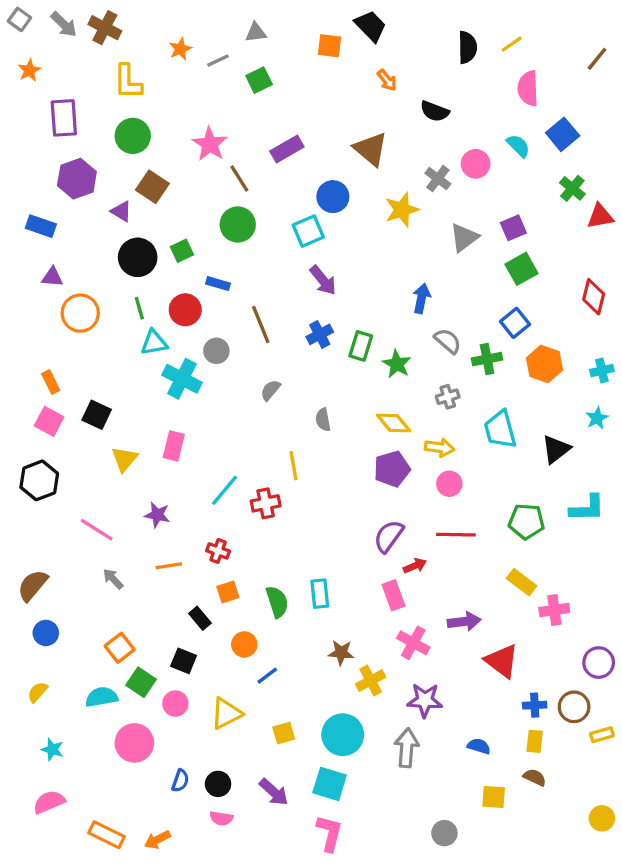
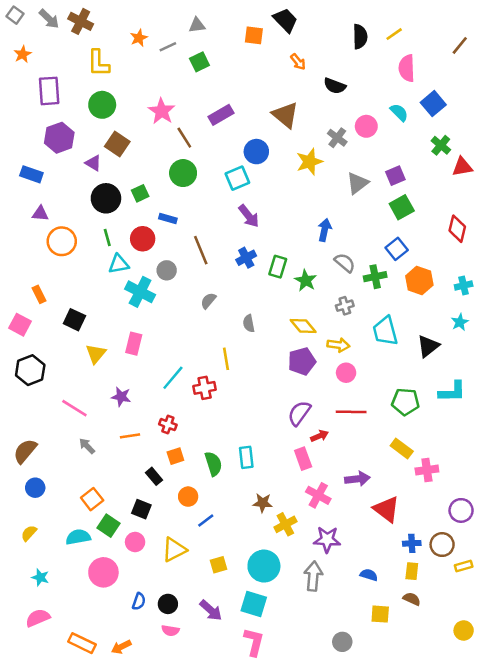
pink square: (49, 421) -> (20, 325), moved

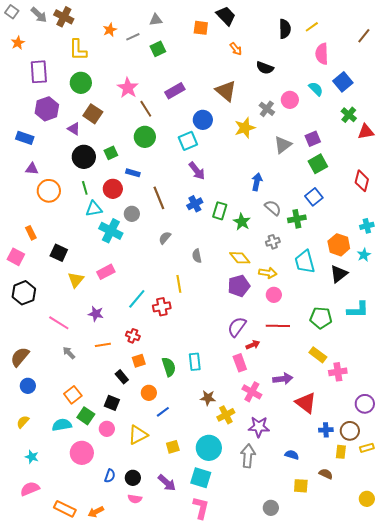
orange hexagon: (419, 280) -> (339, 245), moved
pink rectangle: (134, 344) -> (106, 272), turned 48
yellow rectangle: (412, 571) -> (341, 452), moved

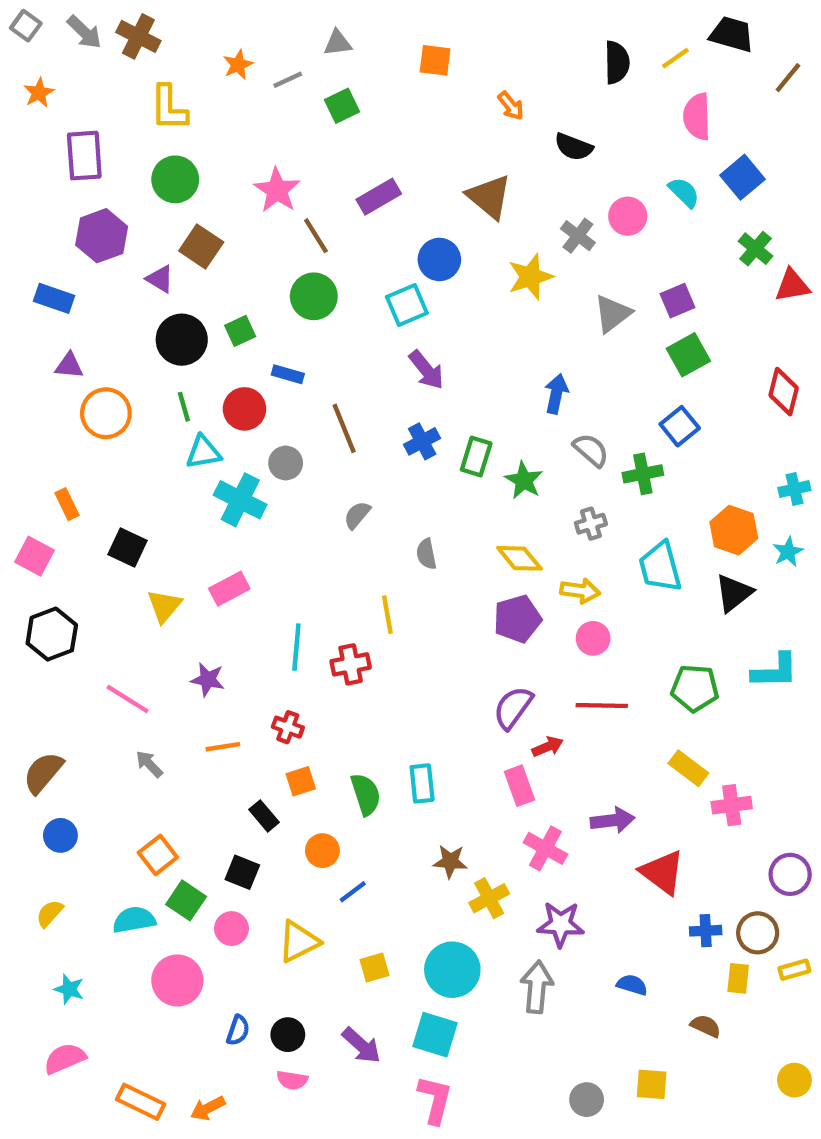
black trapezoid: (226, 16) -> (732, 34), moved, turned -30
cyan line: (137, 299) -> (296, 647), turned -35
yellow square: (301, 486) -> (652, 1084), moved

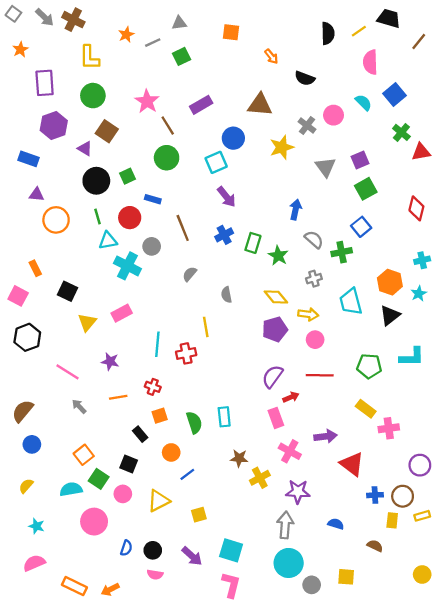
brown triangle: (489, 197) -> (260, 105), turned -35
gray triangle: (613, 314) -> (325, 167), turned -30
cyan circle: (452, 970) -> (289, 563), moved

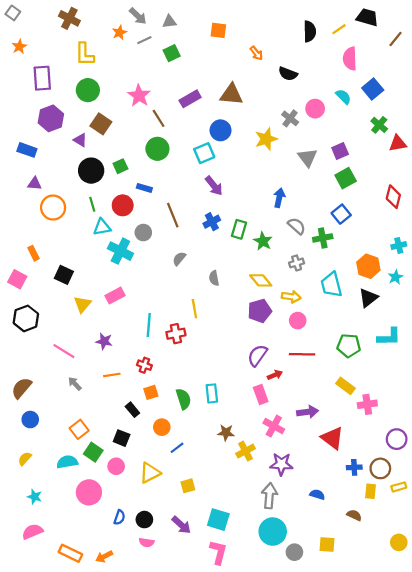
gray arrow: (45, 17) -> (138, 16), moved
brown triangle: (260, 105) -> (231, 94), moved

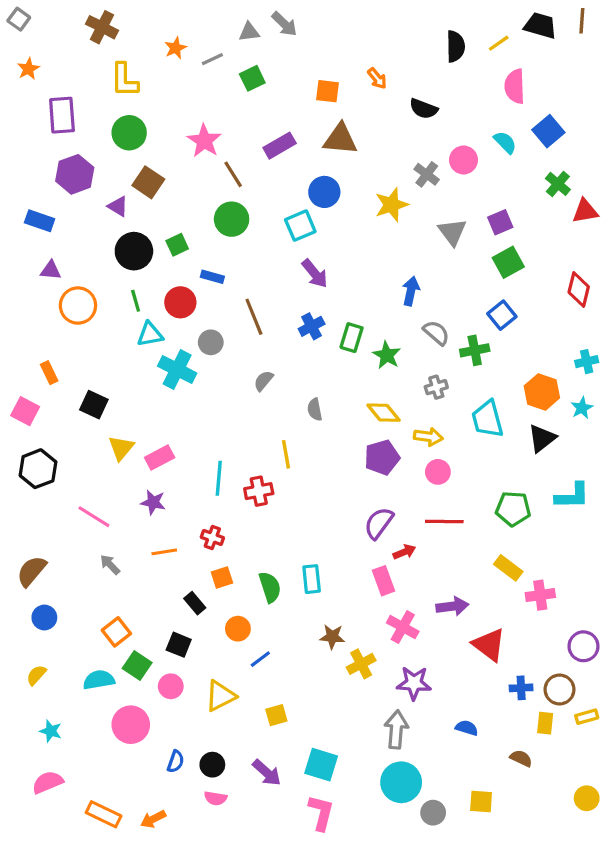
gray arrow: (138, 16) -> (284, 24), moved
orange square: (218, 30) -> (328, 91), moved
brown line: (396, 39) -> (582, 21), moved, turned -35
pink rectangle: (115, 296) -> (160, 458), moved

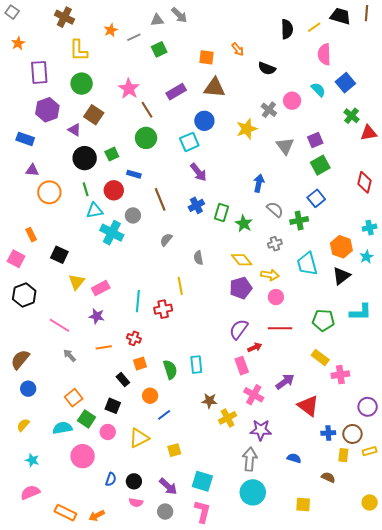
purple arrow: (452, 606) -> (285, 382), turned -30
gray circle: (433, 813) -> (165, 512), moved

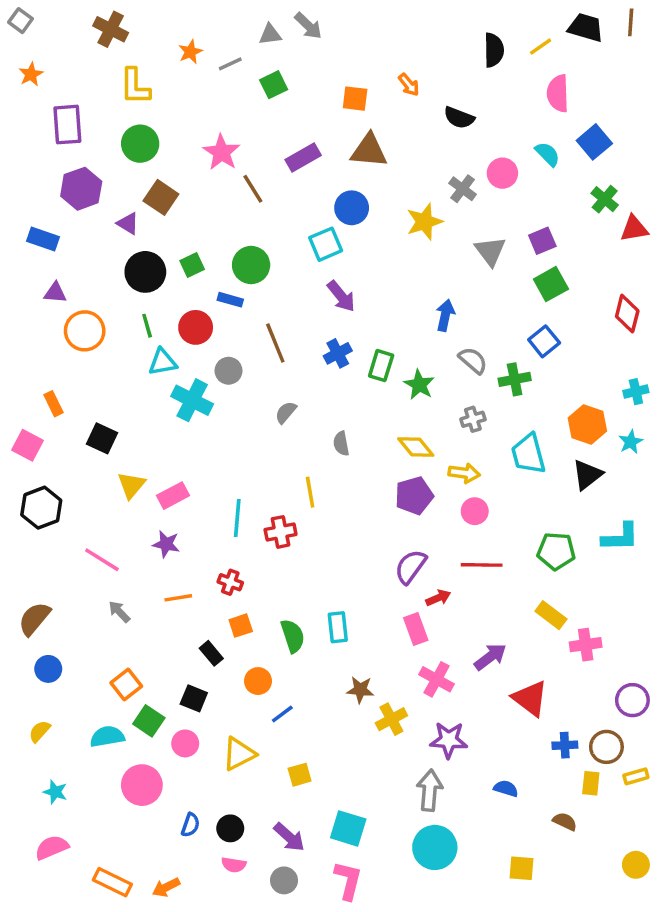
green circle: (146, 138) -> (251, 265), moved

